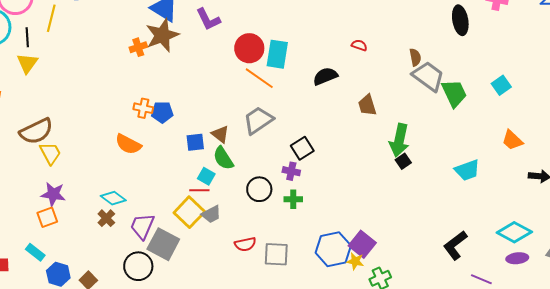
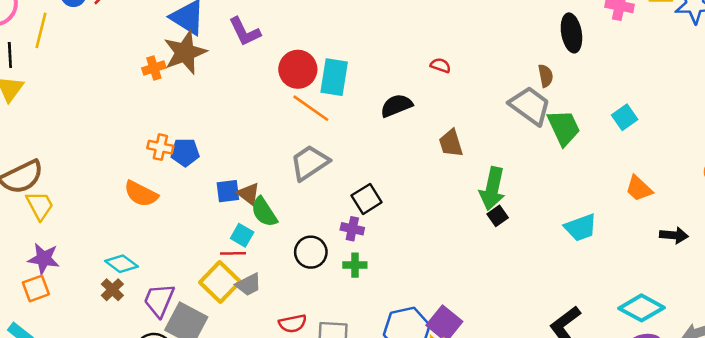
brown semicircle: (415, 57) -> (546, 76), moved
brown triangle: (220, 134) -> (249, 194), moved

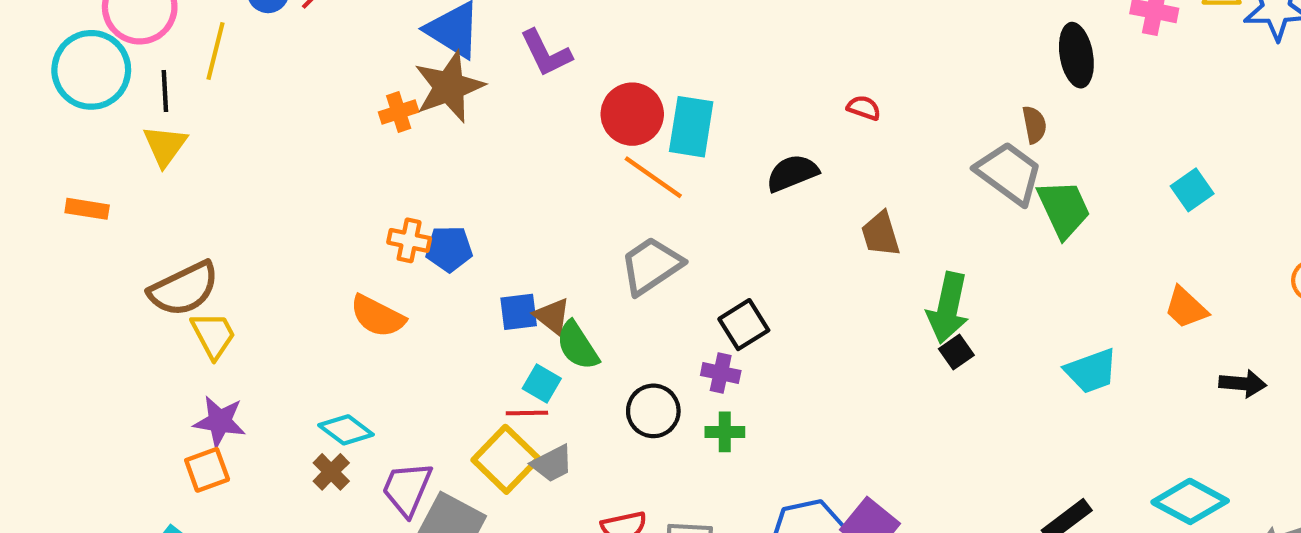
cyan square: (625, 117) -> (1192, 190), moved

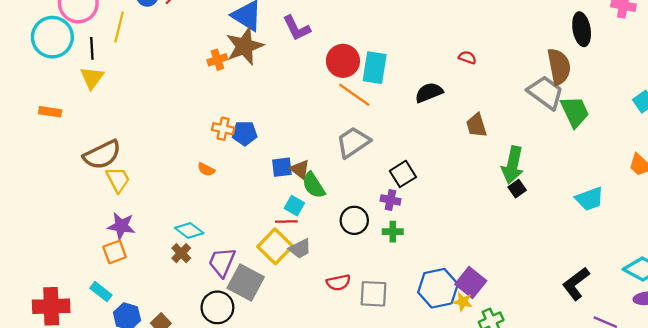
brown semicircle: (1034, 125) -> (559, 67), size x1.8
orange semicircle: (378, 316) -> (206, 169), size x0.6

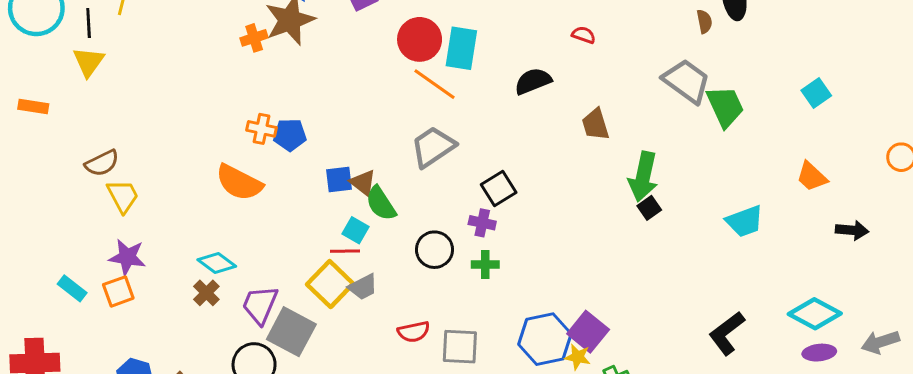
brown semicircle: (559, 67) -> (704, 21), moved, size x0.5
brown semicircle: (102, 155) -> (102, 163), size x0.7
orange semicircle: (206, 169) -> (239, 183), size x2.0
cyan rectangle: (101, 292) -> (72, 288), moved

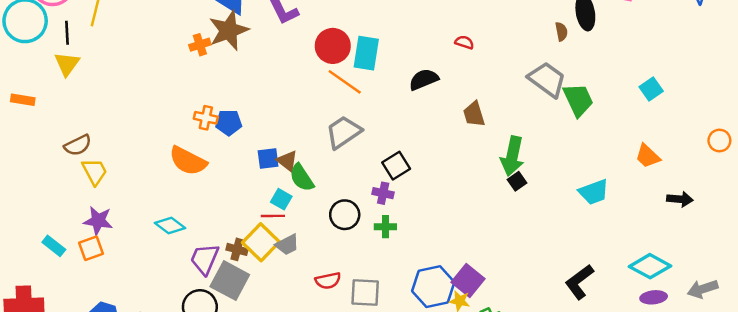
brown cross: (206, 293) -> (237, 249), moved, turned -30

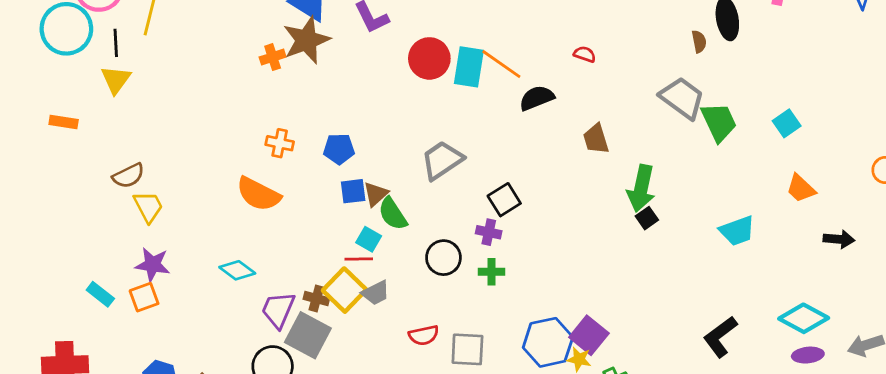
orange line: (345, 82) -> (501, 64), moved
cyan square: (651, 89) -> (787, 123), moved
blue pentagon: (229, 123) -> (339, 149), moved
brown triangle: (287, 161) -> (376, 194), turned 40

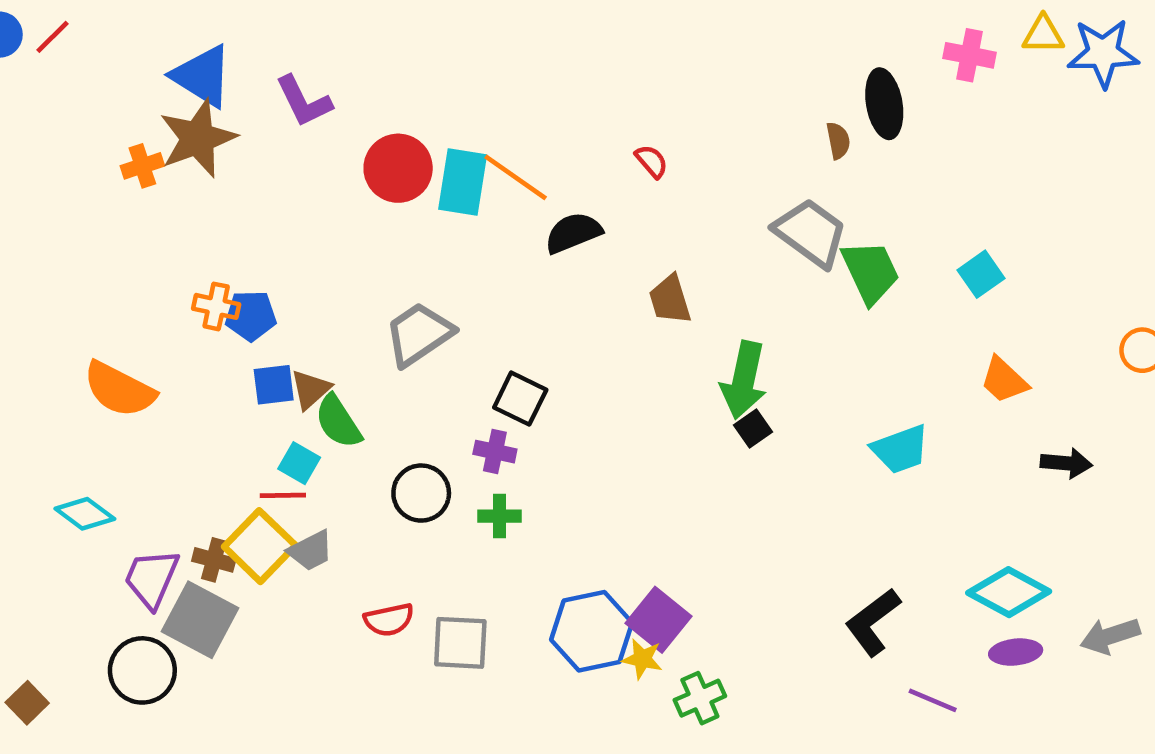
red semicircle: (585, 54) -> (652, 161), turned 30
orange cross: (280, 143) -> (216, 306), moved
black square: (504, 200) -> (520, 399), turned -32

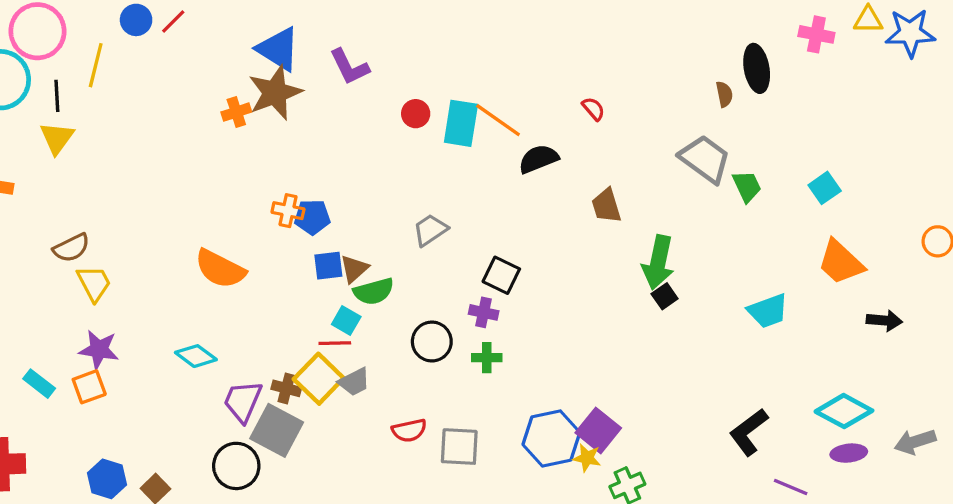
red circle: (398, 168) -> (416, 114), size x0.6
green trapezoid: (870, 272) -> (747, 186), size x0.7
gray trapezoid: (419, 334) -> (430, 230), size x0.7
orange trapezoid: (1004, 380) -> (841, 262), size x1.4
green semicircle: (338, 422) -> (374, 291), turned -72

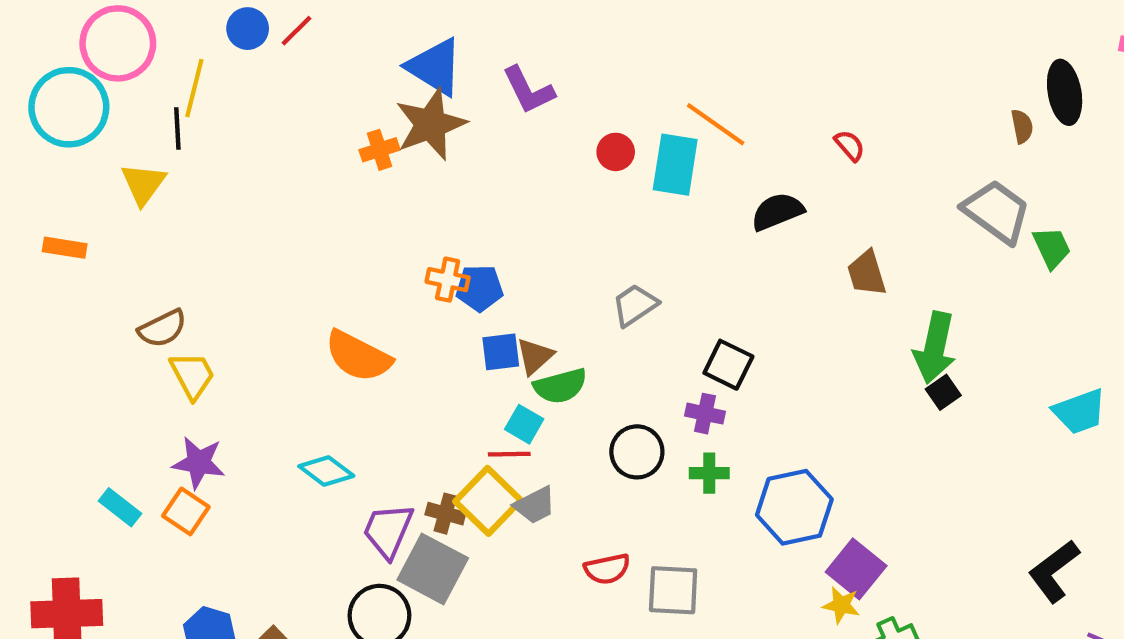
black line: (57, 96) -> (177, 129), moved
orange line: (498, 120) -> (716, 124), moved
orange square: (89, 387) -> (186, 511), turned -36
blue hexagon: (551, 438) -> (794, 507), moved

